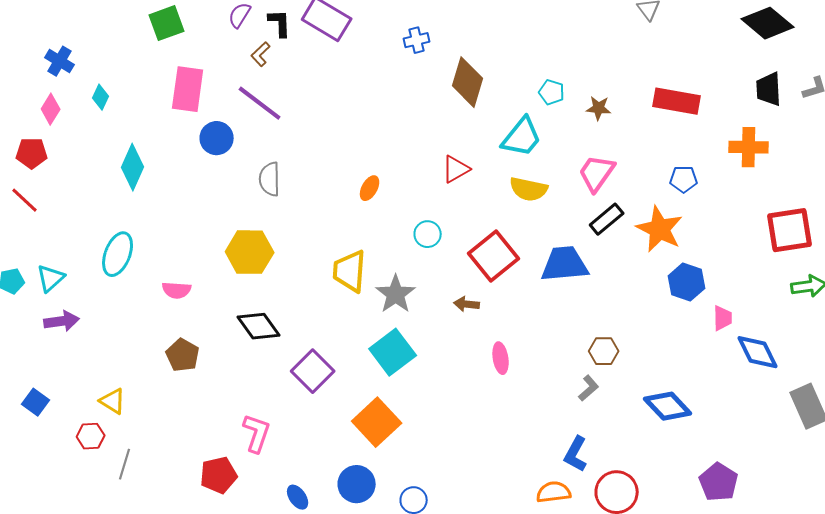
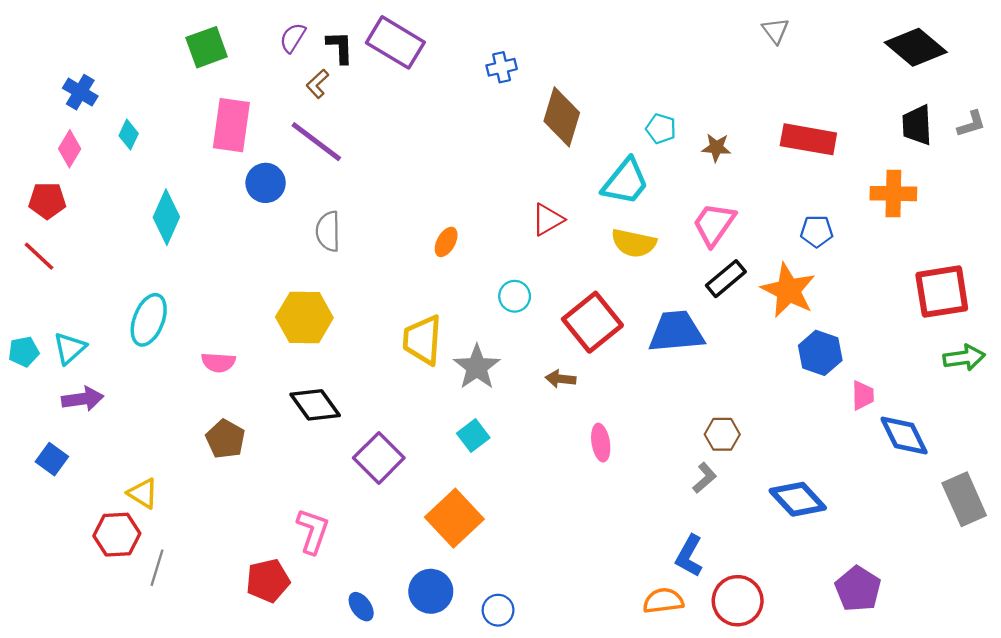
cyan square: (393, 352) -> (473, 435), size x0.6
blue square: (36, 402) -> (52, 459), moved
red hexagon: (91, 436) -> (117, 535), size x1.4

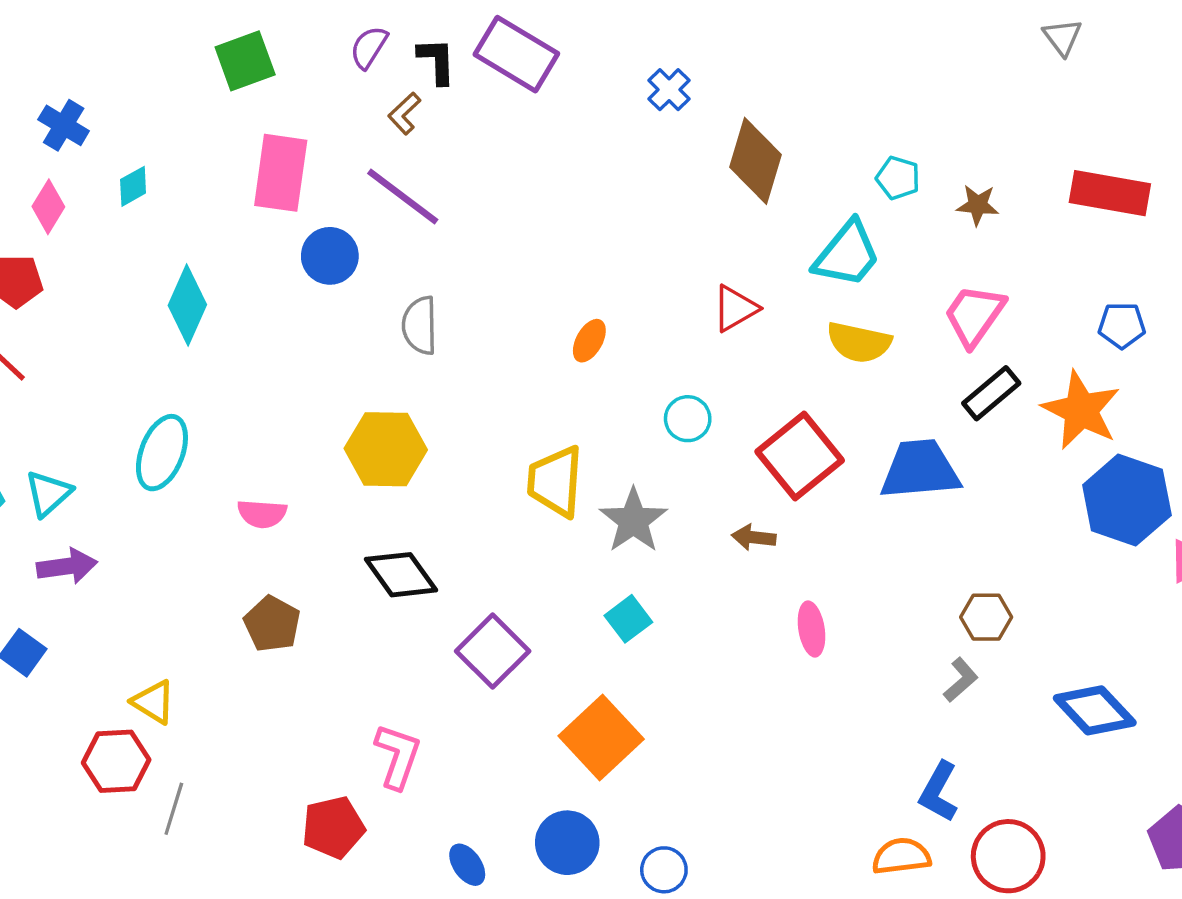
blue cross: (502, 67) -> (669, 90), turned -32
cyan diamond: (129, 135) -> (133, 186), turned 36
blue hexagon: (820, 353) -> (1127, 500), size x1.4

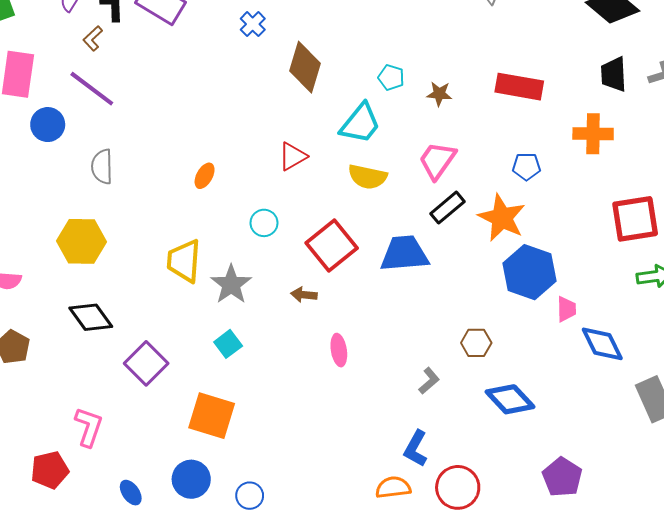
brown hexagon: (986, 617) -> (476, 343), moved
orange square: (601, 738) -> (212, 416), turned -30

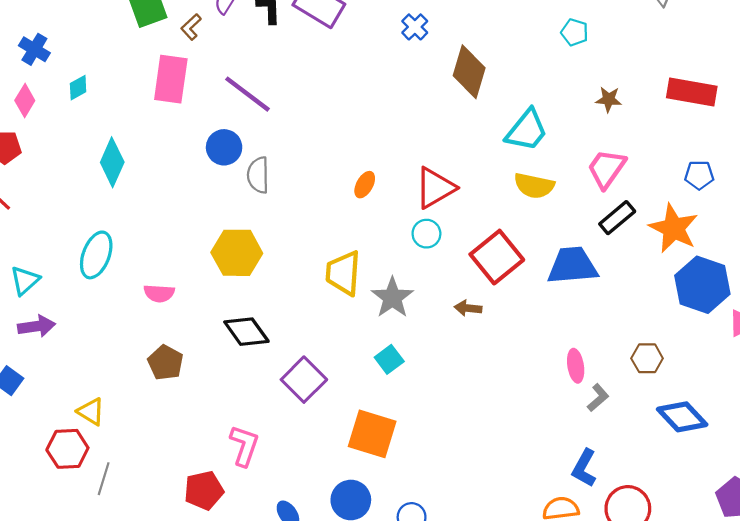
brown L-shape: (93, 38) -> (191, 27), moved
cyan pentagon: (391, 77) -> (575, 32), moved
blue circle: (48, 125) -> (224, 147), moved
red triangle: (293, 156) -> (435, 188), moved, size x1.4
pink ellipse: (339, 350) -> (576, 366), moved

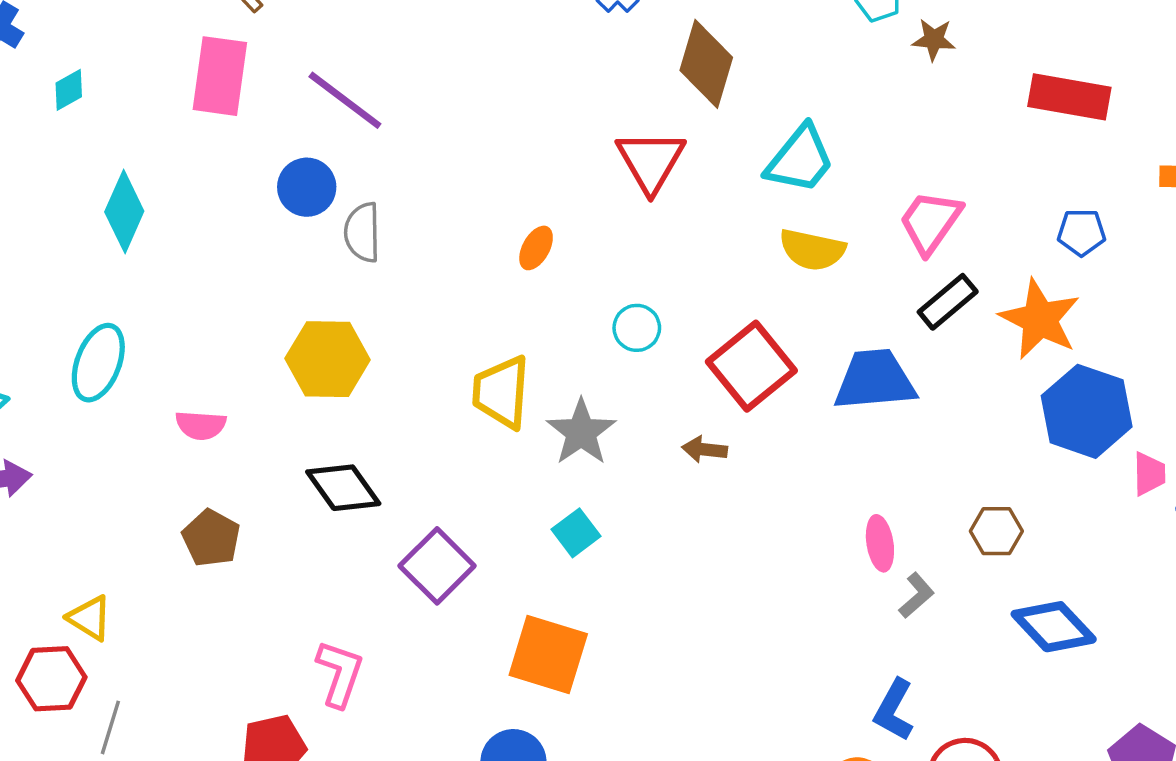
brown star: (609, 99) -> (934, 40), moved
red triangle: (435, 188) -> (651, 161), moved, turned -30

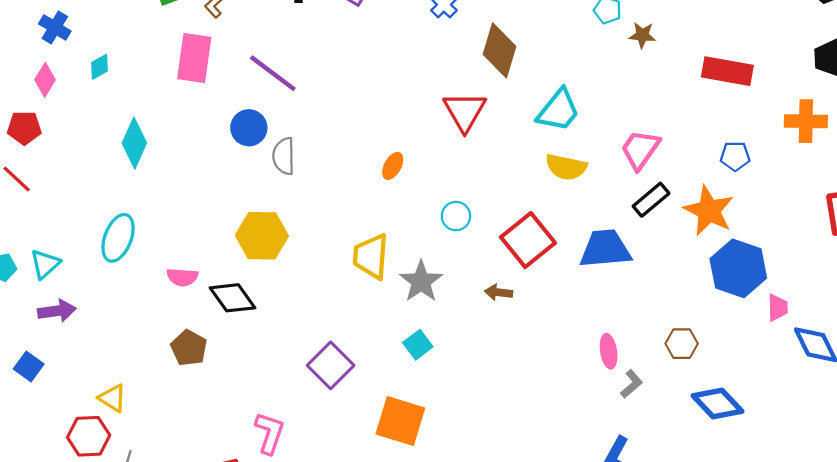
black diamond: (343, 488) -> (232, 298), moved

